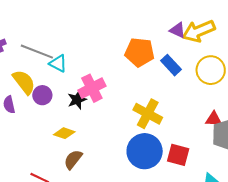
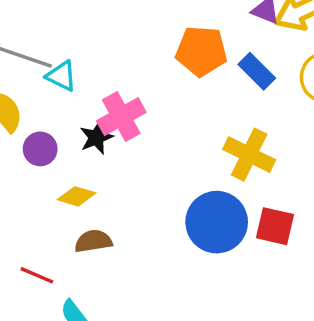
purple circle: (42, 95) -> (40, 149), moved
yellow cross: (148, 114) -> (249, 155), moved
brown semicircle: (73, 159) -> (93, 241), turned 45

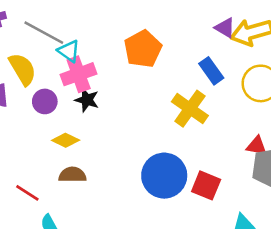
orange pentagon: (201, 51) -> (143, 49), moved, turned 30
pink cross: (121, 117) -> (79, 74), moved
black star: (96, 138) -> (87, 100), turned 30
yellow cross: (249, 155) -> (190, 109), moved

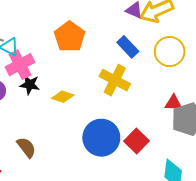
yellow diamond: (66, 140) -> (63, 97), moved
brown semicircle: (72, 175) -> (26, 147), turned 60
red square: (206, 185) -> (137, 141), turned 30

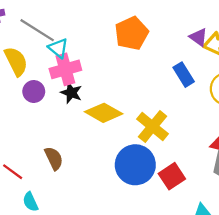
orange pentagon: (70, 37) -> (132, 33), moved
yellow cross: (115, 80) -> (153, 126), moved
yellow diamond: (63, 97) -> (104, 113), size x1.5

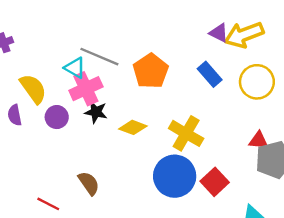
gray line: (37, 30) -> (99, 57), moved
orange pentagon: (132, 33) -> (151, 71), moved
yellow diamond: (104, 113) -> (133, 127), size x0.7

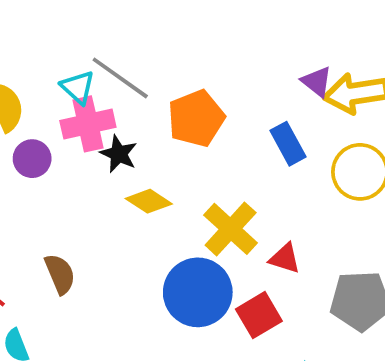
black star: (96, 112) -> (119, 154), moved
red triangle: (259, 140) -> (285, 258), moved

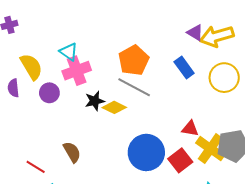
gray line: (120, 78) -> (134, 87), moved
black star: (119, 154) -> (95, 101), moved, turned -30
yellow cross: (231, 229) -> (210, 149), moved

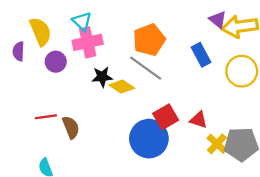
yellow cross: (210, 149) -> (217, 144), size x0.7
red square: (180, 160) -> (166, 117), moved
red line: (36, 167) -> (46, 117), moved, turned -48

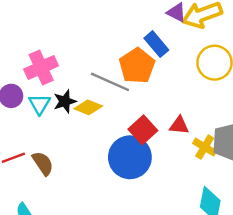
cyan triangle: (82, 21) -> (39, 104), moved, turned 30
orange pentagon: (149, 40) -> (137, 66), moved
blue rectangle: (201, 55) -> (156, 44), moved

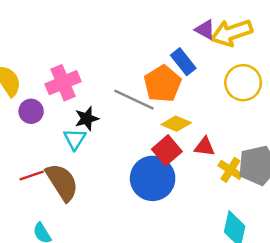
cyan triangle: (39, 104) -> (75, 139), moved
yellow diamond: (88, 107) -> (176, 124), moved
brown semicircle: (43, 163) -> (62, 182), size x1.5

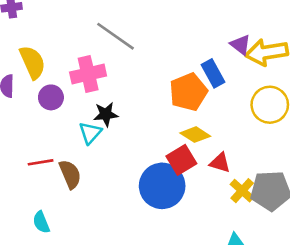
gray line: (134, 100) -> (115, 36), moved
brown semicircle: (62, 182) -> (70, 174), size x0.7

